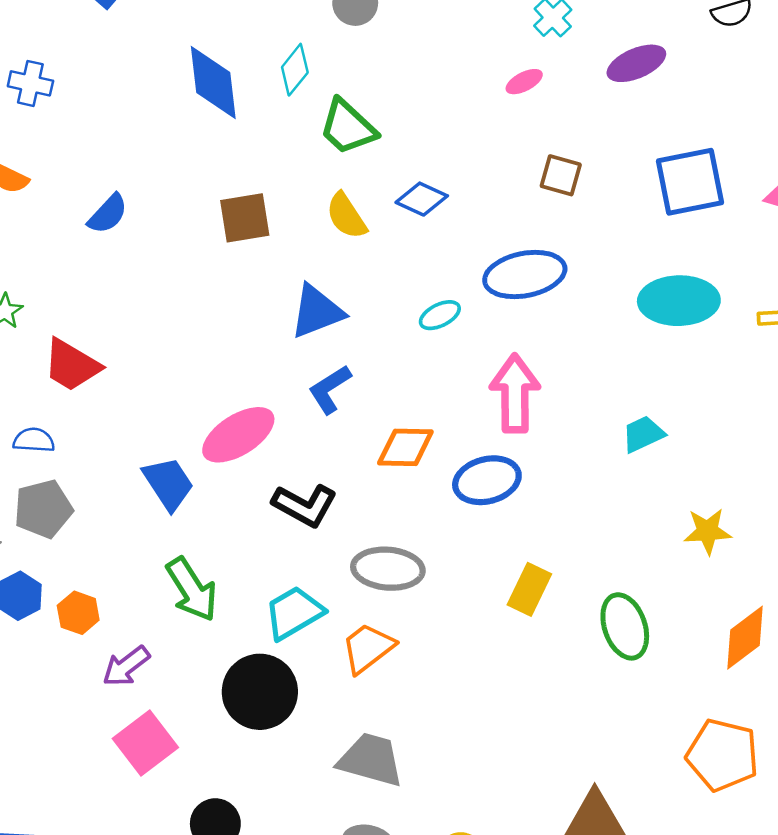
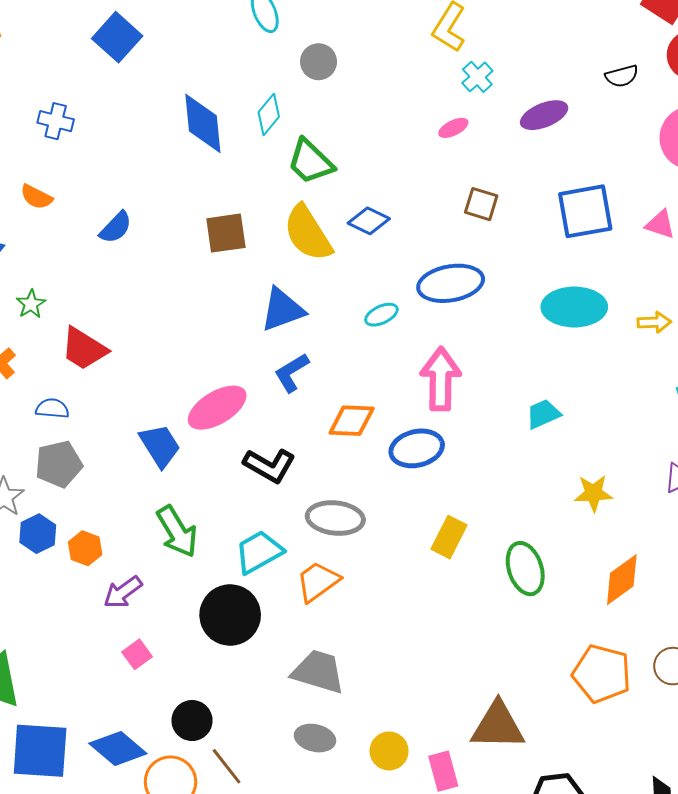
yellow semicircle: (346, 216) -> (308, 233), size x1.5
pink square: (145, 743) -> (137, 654), size x0.6

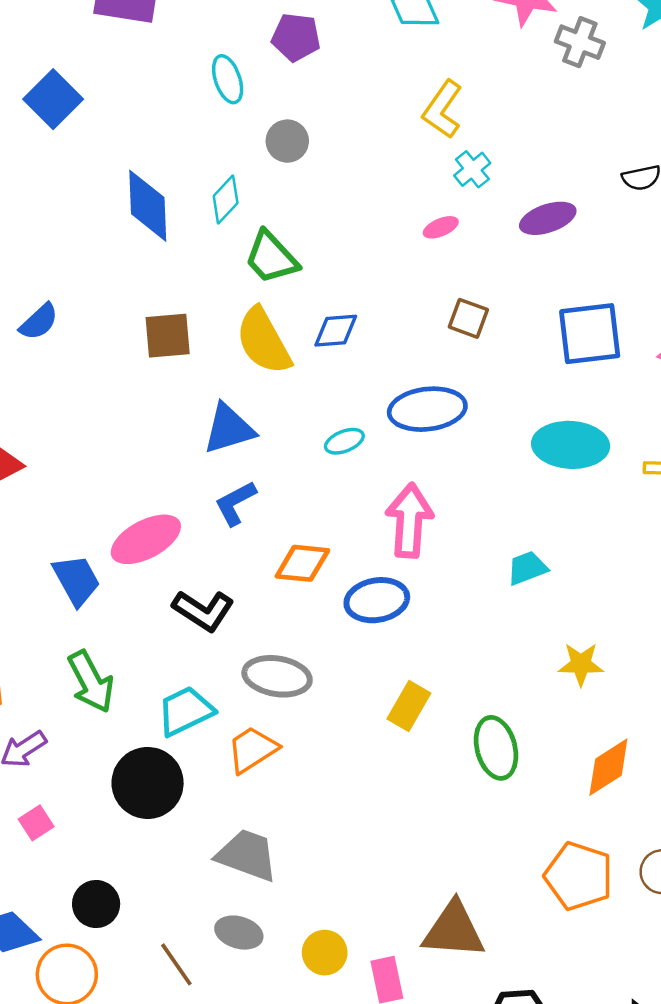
blue diamond: (369, 221) -> (336, 331), turned -33
brown line: (227, 766) -> (176, 964), moved

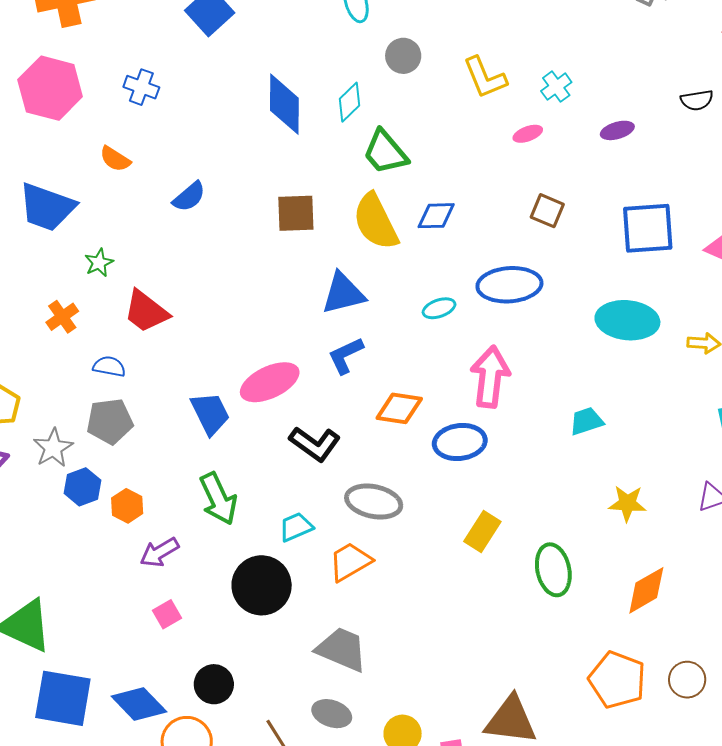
yellow L-shape: (443, 109) -> (485, 78), moved, turned -60
purple ellipse: (548, 218) -> (617, 130), size x0.7
cyan trapezoid: (185, 711) -> (296, 527), size x0.7

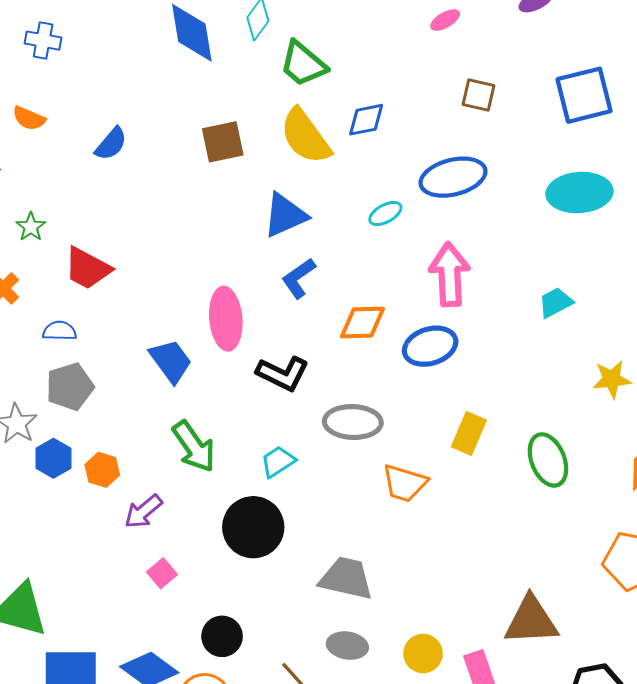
pink ellipse: (270, 382) -> (226, 319), turned -60
orange trapezoid: (350, 562) -> (405, 483), moved, turned -123

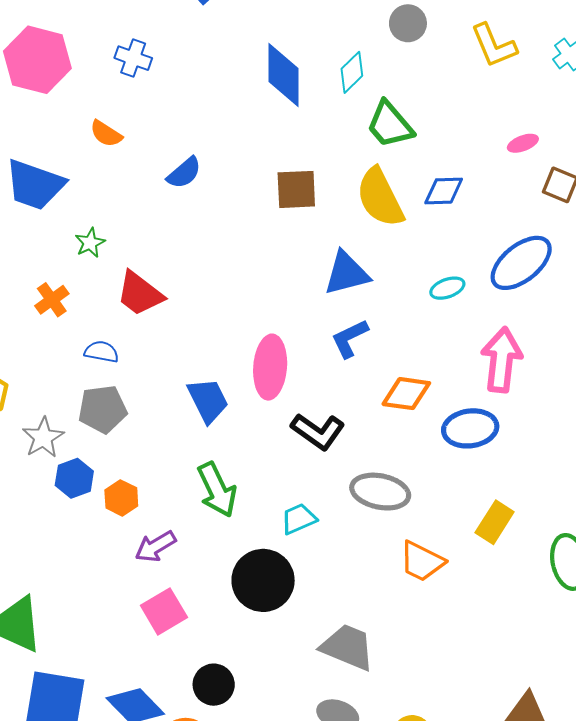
pink ellipse: (445, 20) -> (523, 143), moved
blue ellipse: (453, 177) -> (521, 263), turned -34
pink square: (162, 573) -> (164, 611), size x1.5

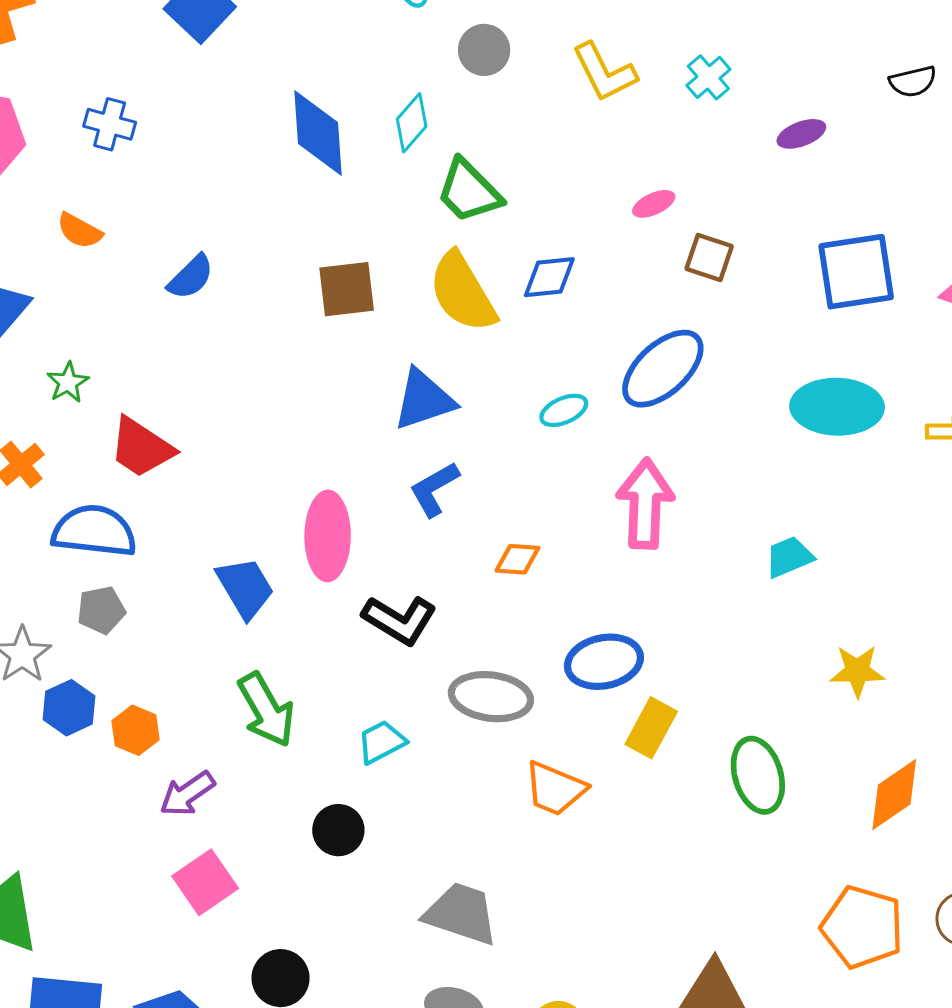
blue semicircle: (101, 352) -> (94, 531), size x1.8
orange diamond: (406, 394) -> (517, 559), size x0.7
gray pentagon: (103, 409) -> (101, 610), size x0.7
blue ellipse: (470, 428) -> (604, 662), moved
black circle: (263, 580) -> (338, 830), size x0.6

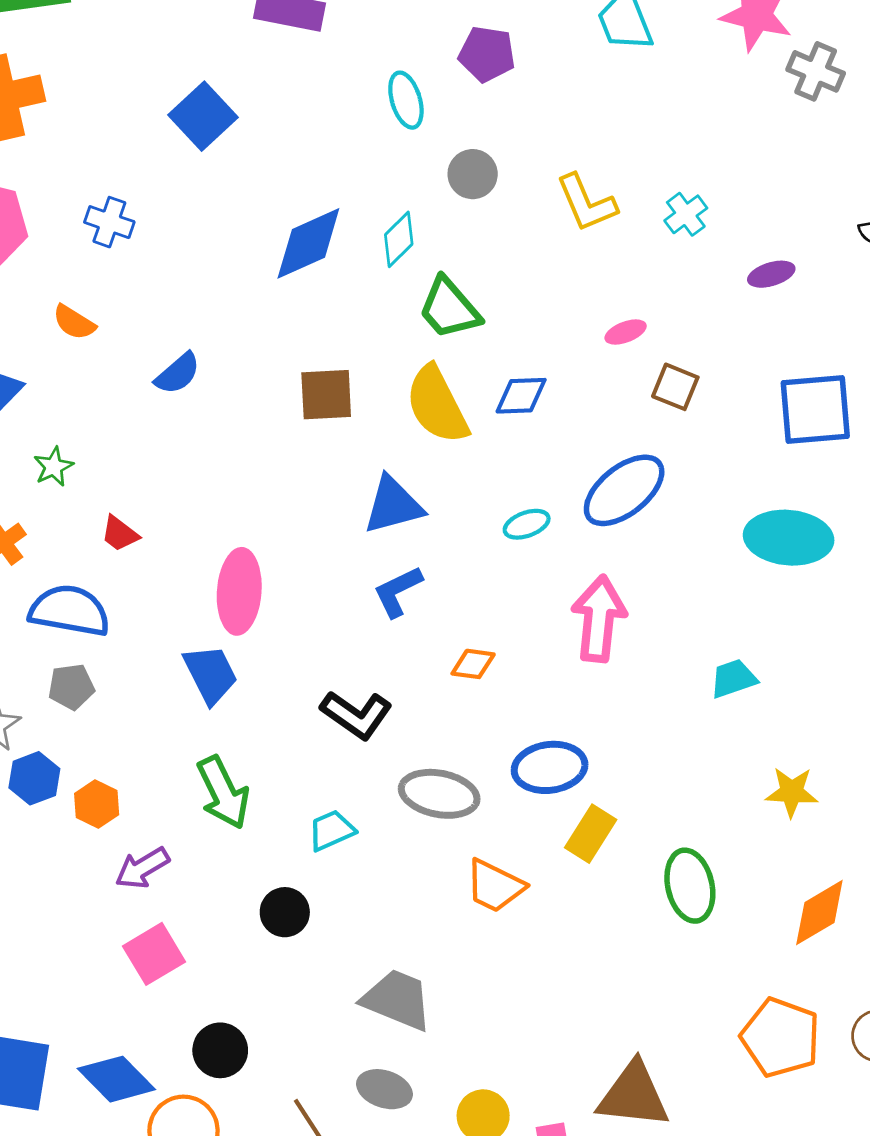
blue diamond: (318, 133) -> (308, 243), turned 66
red trapezoid: (141, 448) -> (120, 534), size x0.6
pink ellipse: (328, 536) -> (239, 591), moved

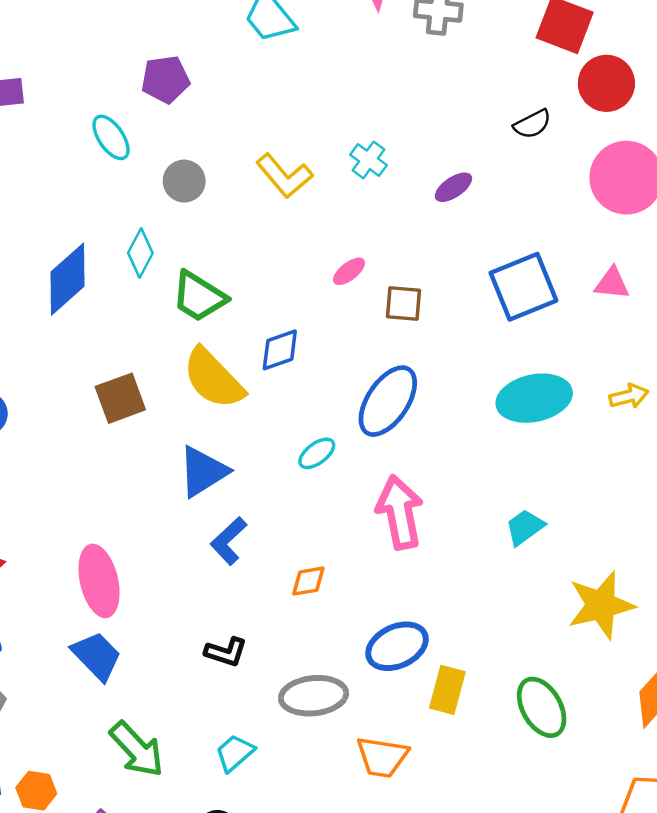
black L-shape: (356, 715) -> (226, 652), size x0.7
yellow star: (792, 792) -> (601, 605), size x1.5

